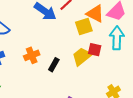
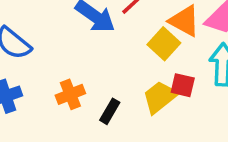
yellow square: (84, 26) -> (164, 44), turned -30

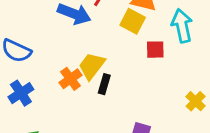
yellow trapezoid: (160, 97) -> (92, 66), moved

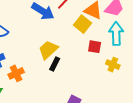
orange cross: (71, 79) -> (16, 73), moved
yellow cross: (196, 101) -> (113, 65), moved, turned -32

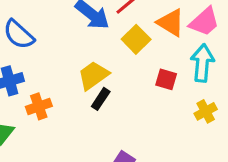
yellow square: (82, 24) -> (136, 39), moved
yellow cross: (113, 65) -> (206, 111), moved, turned 32

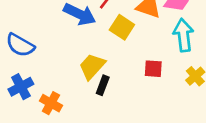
red square: (166, 79) -> (153, 69), moved
orange cross: (39, 106) -> (51, 103), turned -30

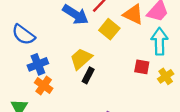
red square: (153, 69) -> (142, 67), moved
blue cross: (21, 87) -> (38, 64), moved

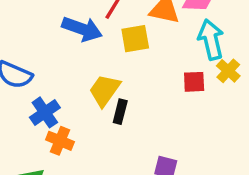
yellow square: (109, 29) -> (135, 39), turned -36
yellow cross: (166, 76) -> (228, 71), moved

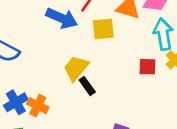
blue cross: (45, 112) -> (16, 102), moved
black rectangle: (120, 112) -> (87, 86), turned -54

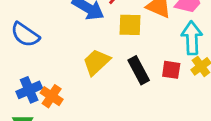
black rectangle: (87, 86) -> (139, 70), moved, size x1.4

